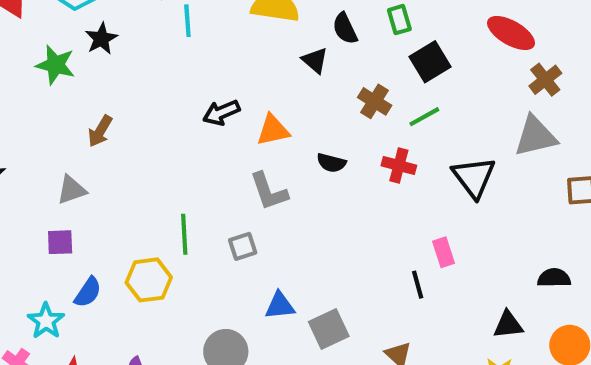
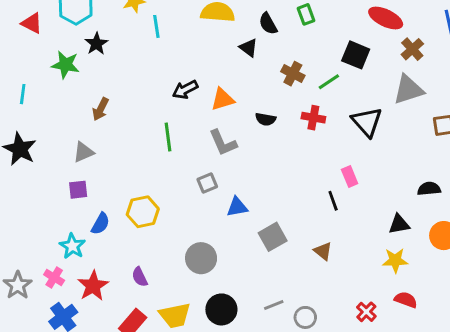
black square: (430, 62) -> (356, 55), moved, turned -32
green line: (184, 234) -> (168, 137), moved
blue triangle: (280, 306) -> (237, 207), moved

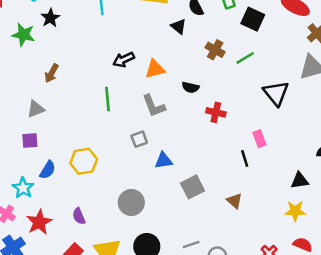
black square: (356, 55) -> (253, 19), moved
red cross: (313, 118) -> (216, 112), moved

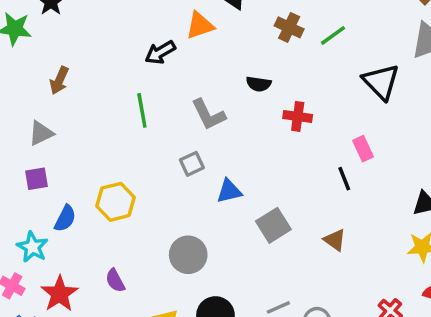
orange triangle: (155, 69) -> (200, 25), moved

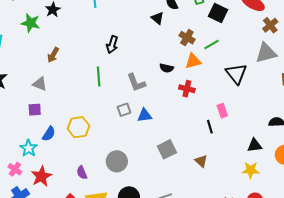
orange triangle: (200, 25) -> (193, 61), moved
black arrow: (160, 52) -> (112, 45), turned -48
gray triangle: (41, 133) -> (40, 84), turned 42
blue triangle: (229, 191) -> (145, 115), moved
purple semicircle: (115, 281) -> (82, 173), moved

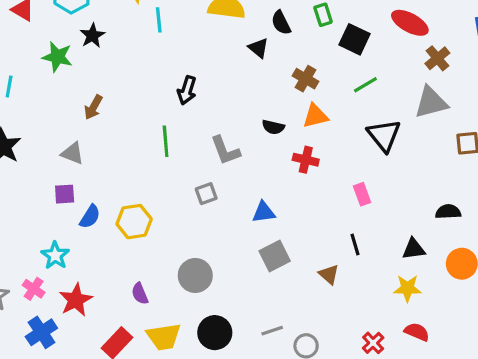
green line: (212, 45) -> (365, 85), moved
blue triangle: (145, 115) -> (264, 212), moved
black line: (210, 127) -> (355, 245), moved
blue semicircle: (49, 134) -> (90, 217), moved

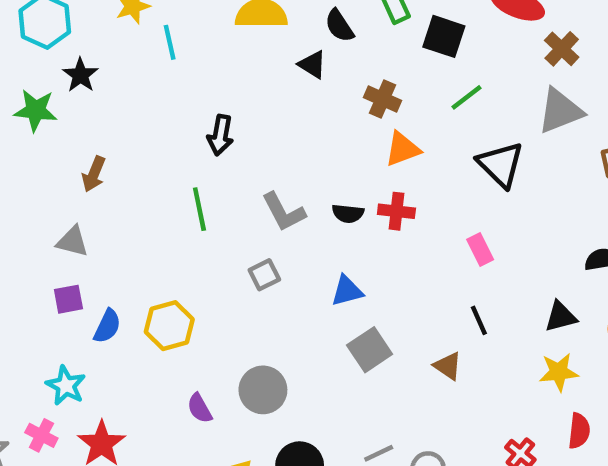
black semicircle: (273, 127) -> (348, 213), moved
purple semicircle: (140, 294) -> (200, 408), moved
red semicircle: (417, 332) -> (579, 431), turned 80

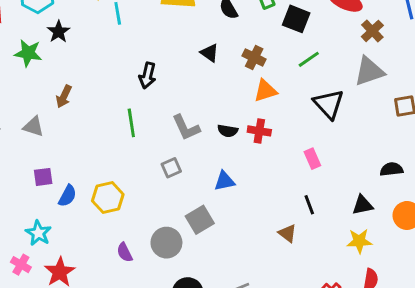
black triangle: (312, 65) -> (210, 53), moved
gray triangle: (73, 241) -> (33, 127), moved
gray square: (370, 350) -> (200, 220), moved

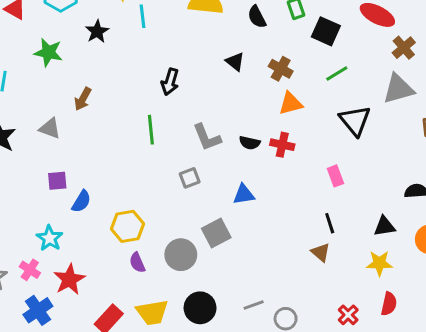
black star: (59, 32) -> (97, 31), moved
yellow hexagon: (108, 198) -> (127, 226), moved
brown triangle: (287, 233) -> (321, 252), moved

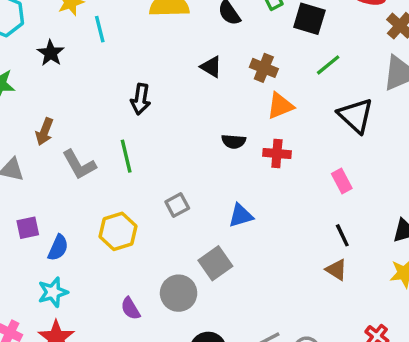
gray L-shape: (207, 137) -> (79, 165), moved
black semicircle: (250, 143) -> (234, 141), moved
yellow hexagon: (127, 226) -> (118, 231), moved
cyan star: (50, 238) -> (53, 292), moved, turned 30

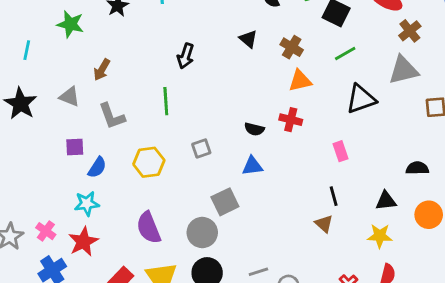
black triangle: (356, 116) -> (361, 99), turned 48
black semicircle: (234, 141) -> (254, 129), moved
gray L-shape: (79, 165) -> (112, 116), moved
gray circle: (179, 293) -> (202, 233), moved
purple semicircle: (130, 309) -> (149, 228), size x1.6

